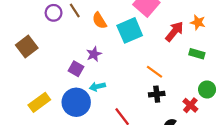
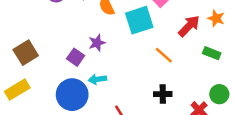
brown square: (27, 46) -> (26, 53), moved
orange line: (154, 72) -> (164, 55), moved
yellow rectangle: (39, 102) -> (17, 90), moved

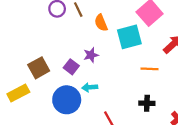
brown square: (26, 53) -> (39, 68), moved
orange line: (164, 55) -> (149, 69), turned -42

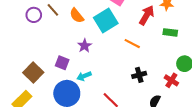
purple star: (91, 55) -> (85, 46), moved
orange line: (149, 69) -> (132, 44), turned 42

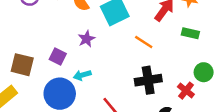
brown square: (33, 72) -> (22, 65), turned -36
black cross: (139, 75) -> (148, 80), size x1.5

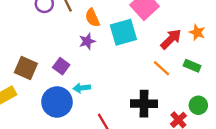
purple star: (86, 39) -> (87, 41), moved
orange line: (144, 42) -> (161, 68), moved

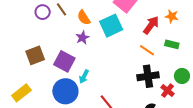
purple square: (61, 66) -> (64, 61), size x1.5
brown square: (26, 68) -> (35, 55), moved, turned -36
cyan arrow: (82, 88) -> (84, 77), turned -48
black cross: (144, 104) -> (148, 76), moved

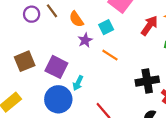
cyan square: (111, 26) -> (106, 27), size x0.6
purple star: (83, 38) -> (85, 40), moved
orange line: (147, 50) -> (110, 55), moved

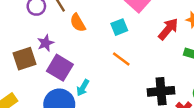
orange semicircle: (76, 19) -> (78, 23), moved
purple star: (85, 40) -> (46, 43), moved

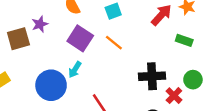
purple square: (60, 68) -> (80, 38), moved

